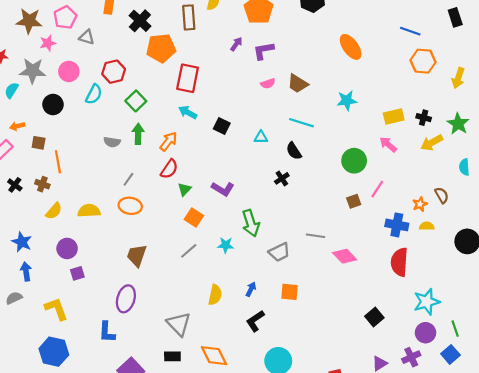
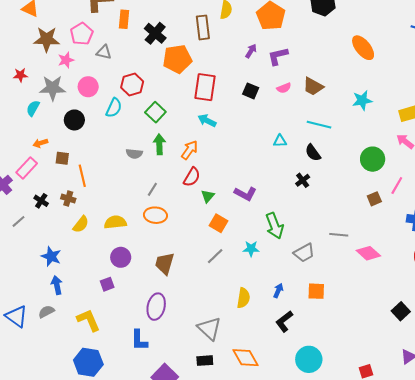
black square: (222, 126) -> (251, 91), moved
purple circle: (67, 248) -> (121, 257), moved

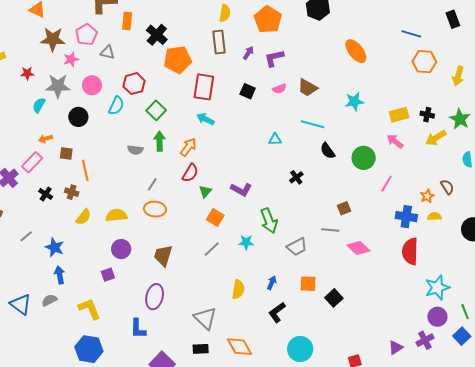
brown rectangle: (203, 27) -> (219, 42), moved
black semicircle: (313, 153) -> (328, 151), moved
brown square: (374, 199) -> (344, 208), moved
gray line: (18, 221) -> (26, 236), moved
black square: (401, 311) -> (334, 298), moved

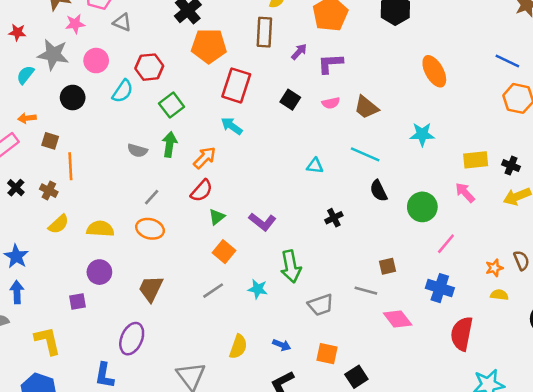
blue cross: (406, 217) -> (440, 288), moved
blue arrow: (272, 283) -> (282, 345), turned 80

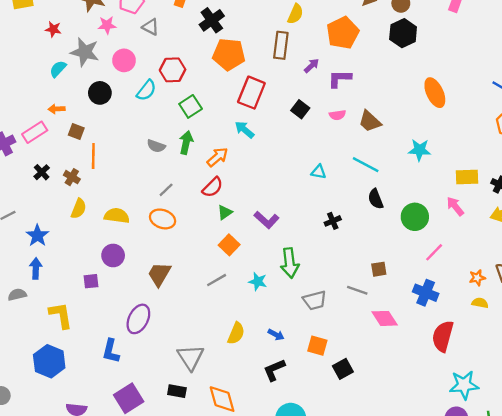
yellow semicircle: (59, 224) -> (79, 209), turned -30

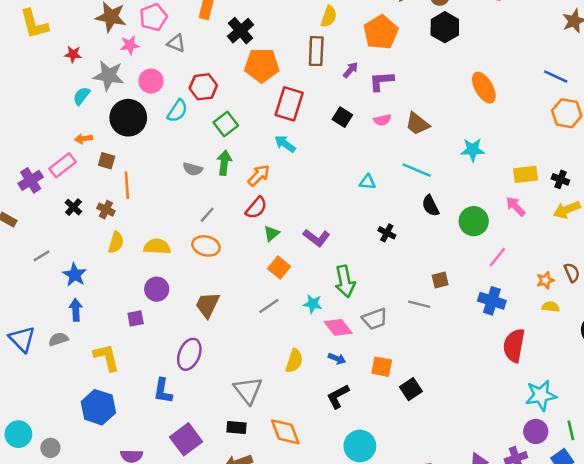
black circle: (100, 93) -> (128, 118), size x1.5
black cross: (333, 221) -> (387, 233), turned -35
pink diamond: (385, 318) -> (338, 327), moved

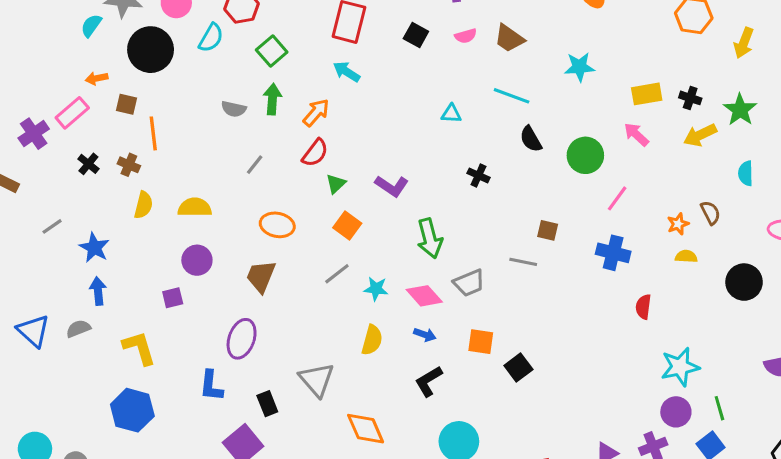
orange ellipse: (206, 246) -> (277, 225), moved
brown square: (440, 280) -> (548, 230), turned 30
cyan star: (313, 304) -> (376, 289), moved
red semicircle: (514, 345) -> (643, 307), size x0.6
black rectangle: (237, 427) -> (267, 404), moved, turned 66

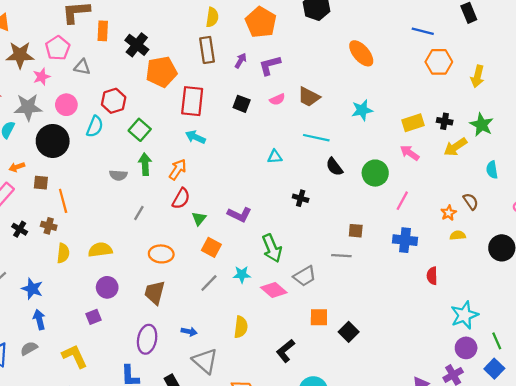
cyan star: (376, 289) -> (242, 274), moved
blue arrow: (425, 335) -> (189, 332), moved

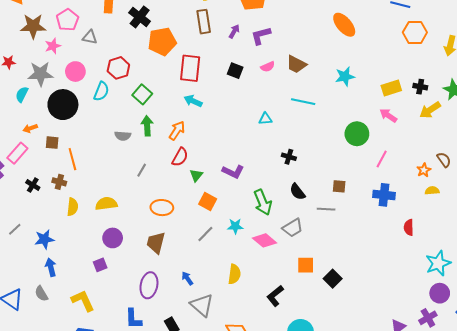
black semicircle: (334, 167) -> (297, 192), moved
blue star: (32, 289) -> (44, 239), turned -30
blue arrow: (189, 332) -> (187, 278), turned -136
gray semicircle: (29, 348) -> (41, 294), turned -91

